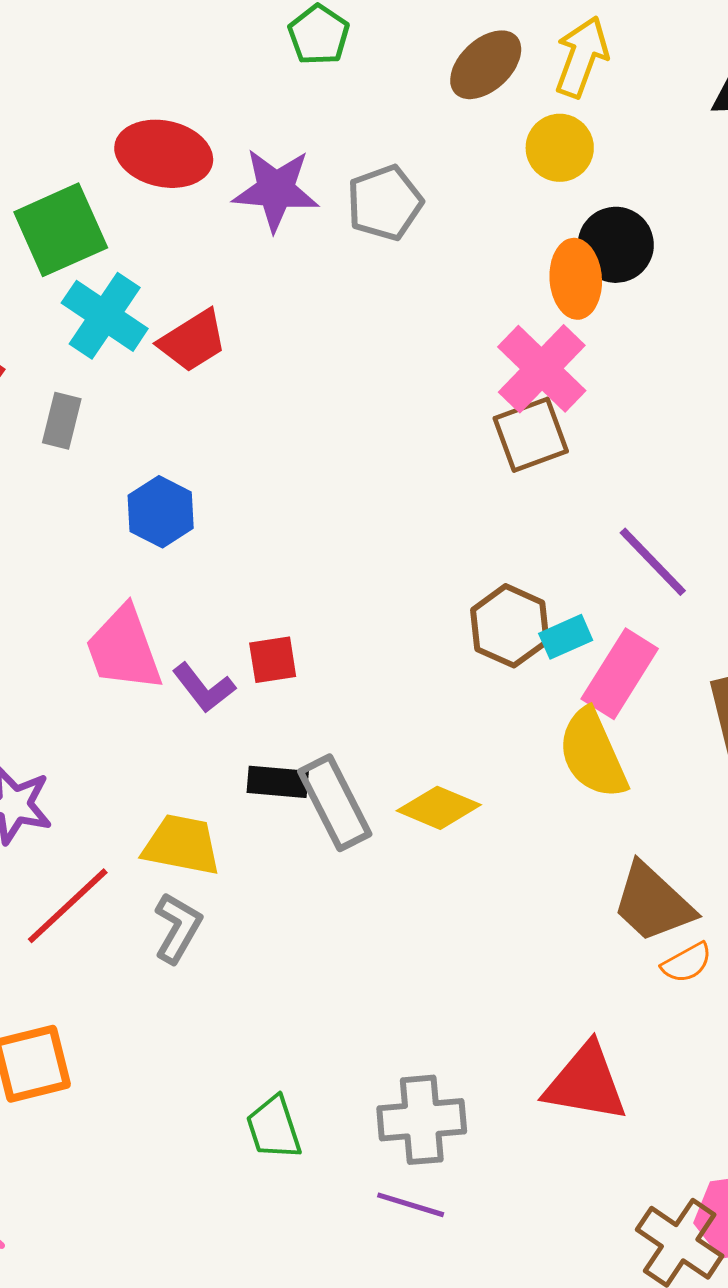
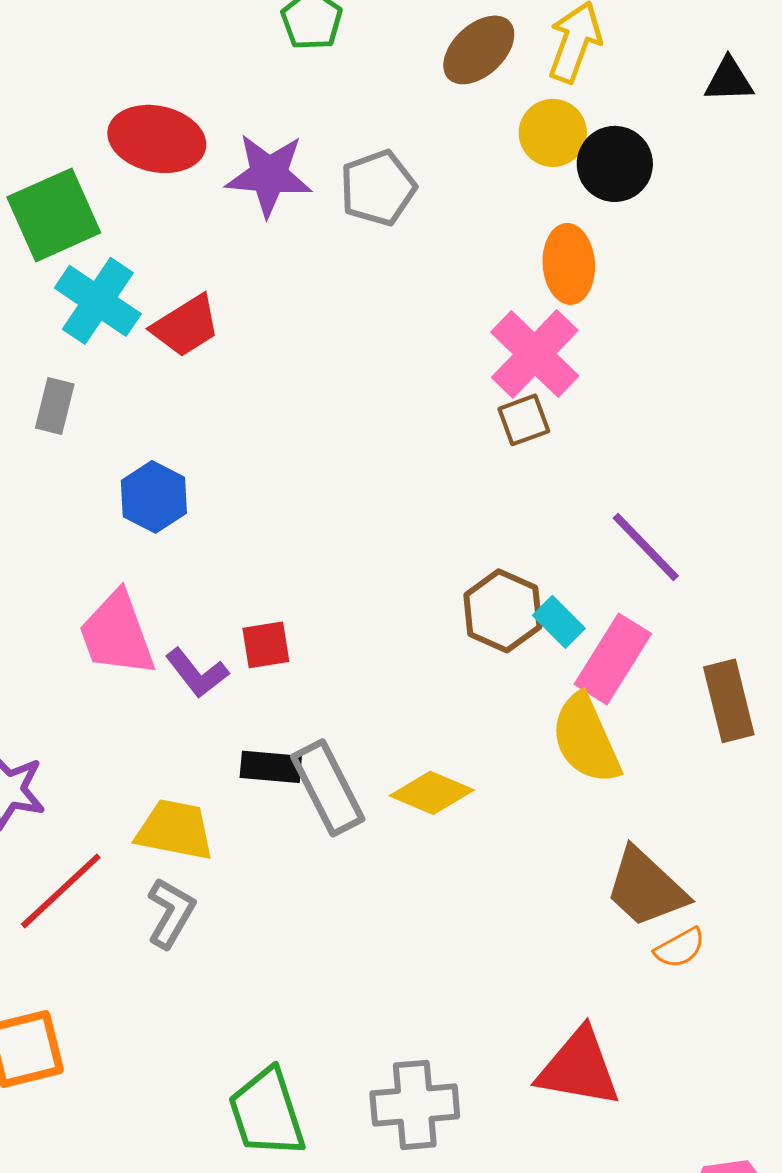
black circle: (616, 245) -> (615, 164), moved
brown square: (531, 435) -> (524, 420), size x0.7
cyan rectangle: (566, 637) -> (559, 622), turned 69
green trapezoid: (274, 1128) -> (267, 1113), size x1.4

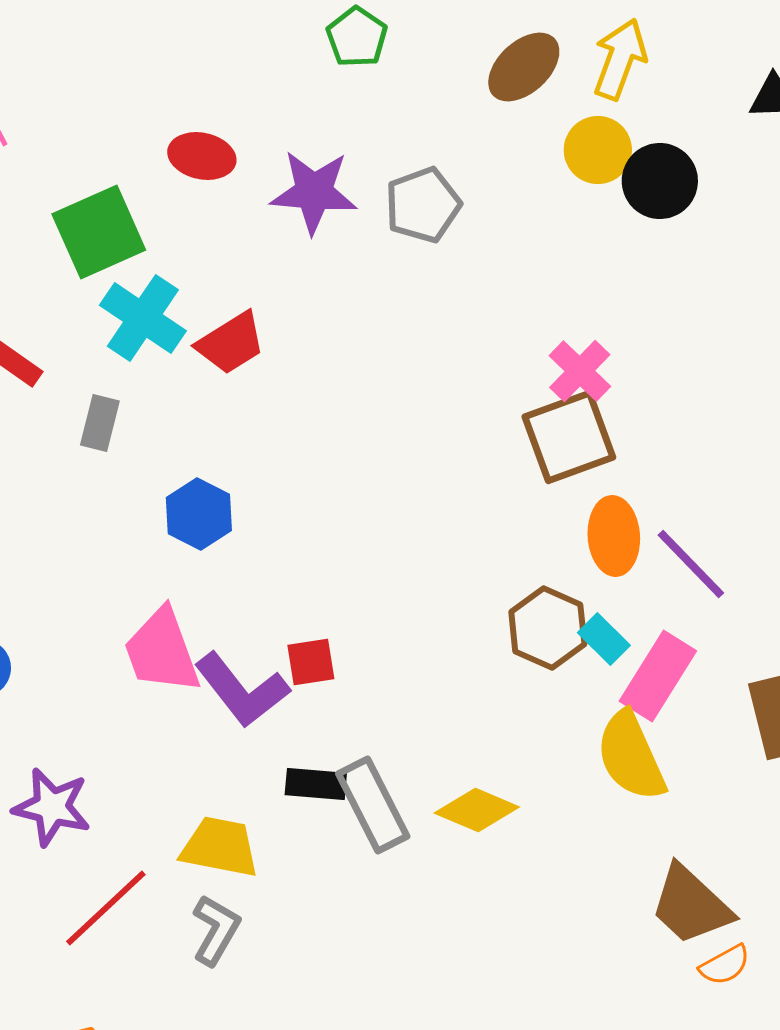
red ellipse: (157, 139) -> (202, 156), size x0.7
orange ellipse: (569, 264) -> (614, 536), moved
pink cross: (535, 354) -> (580, 371), size x0.7
brown square: (524, 420) -> (569, 437), size x1.8
purple L-shape: (197, 673) -> (242, 690), size x1.5

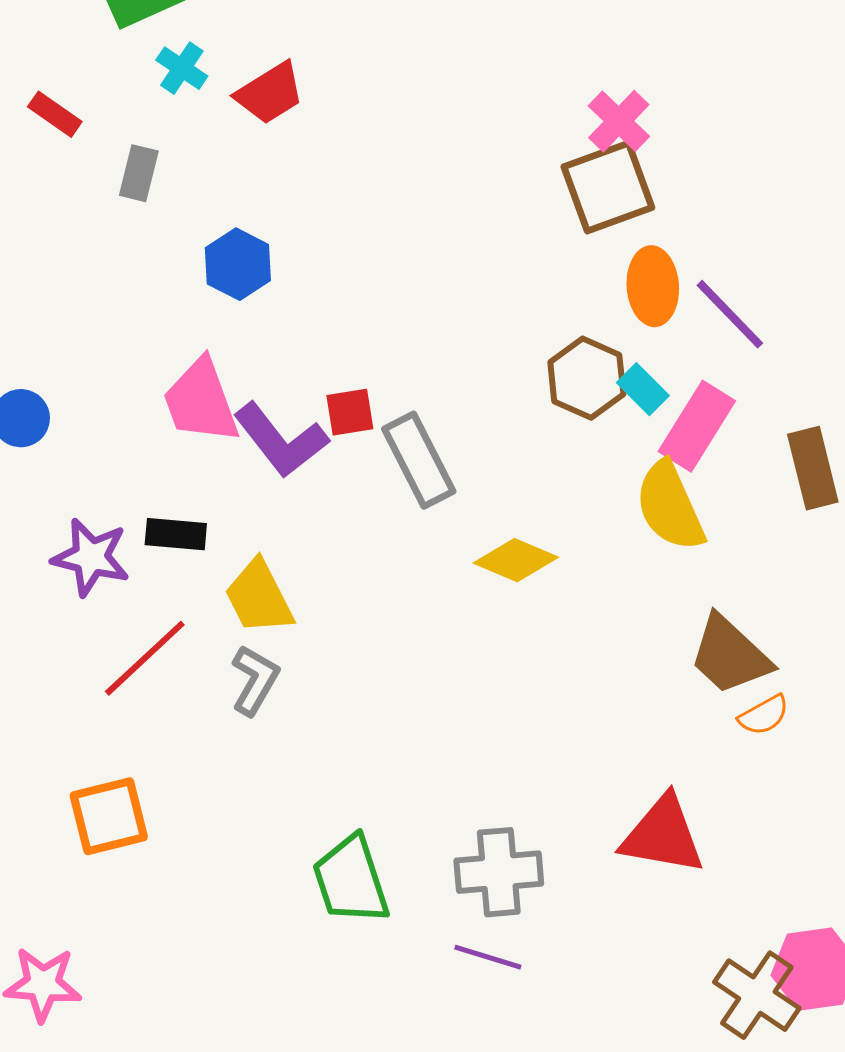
cyan cross: (143, 318) -> (182, 68), size x0.6
black rectangle: (316, 784) -> (176, 534), moved
gray rectangle: (373, 805) -> (419, 460), moved
yellow trapezoid: (220, 847) -> (259, 597), turned -128

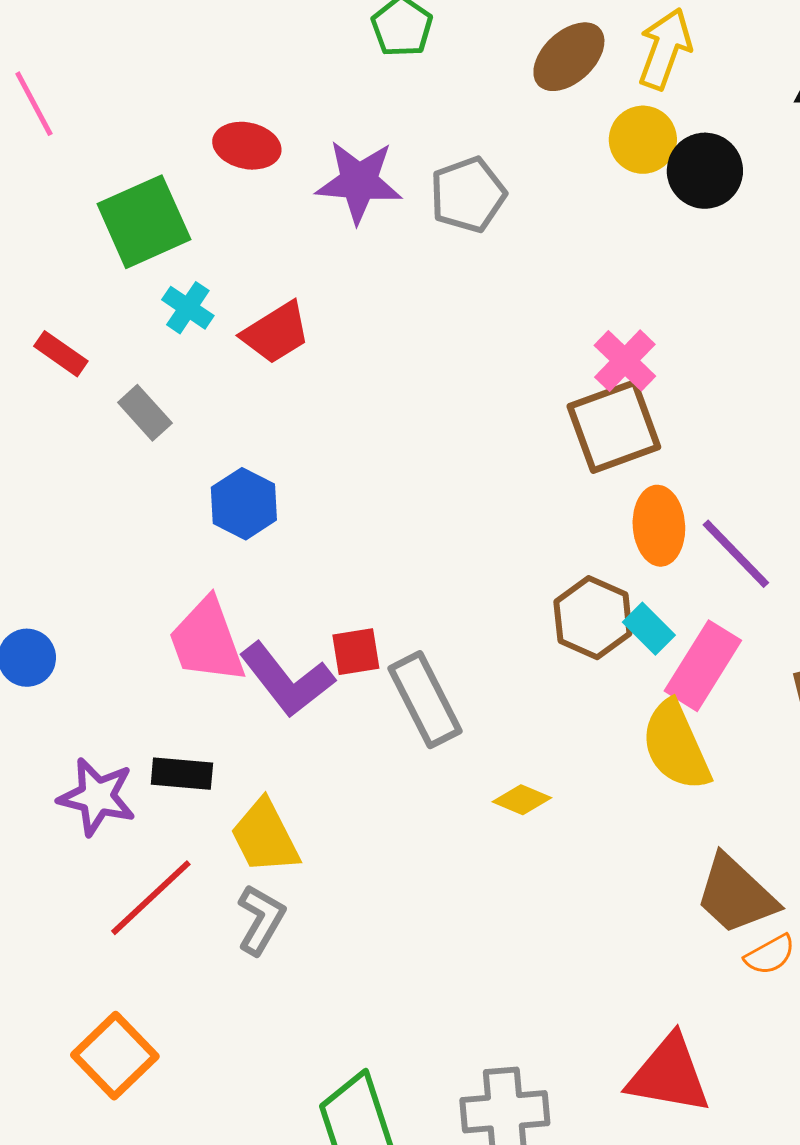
gray rectangle: (139, 173) -> (145, 413), turned -56
yellow diamond: (516, 560) -> (522, 800), size x0.7
orange square: (109, 816) -> (115, 1056), turned -30

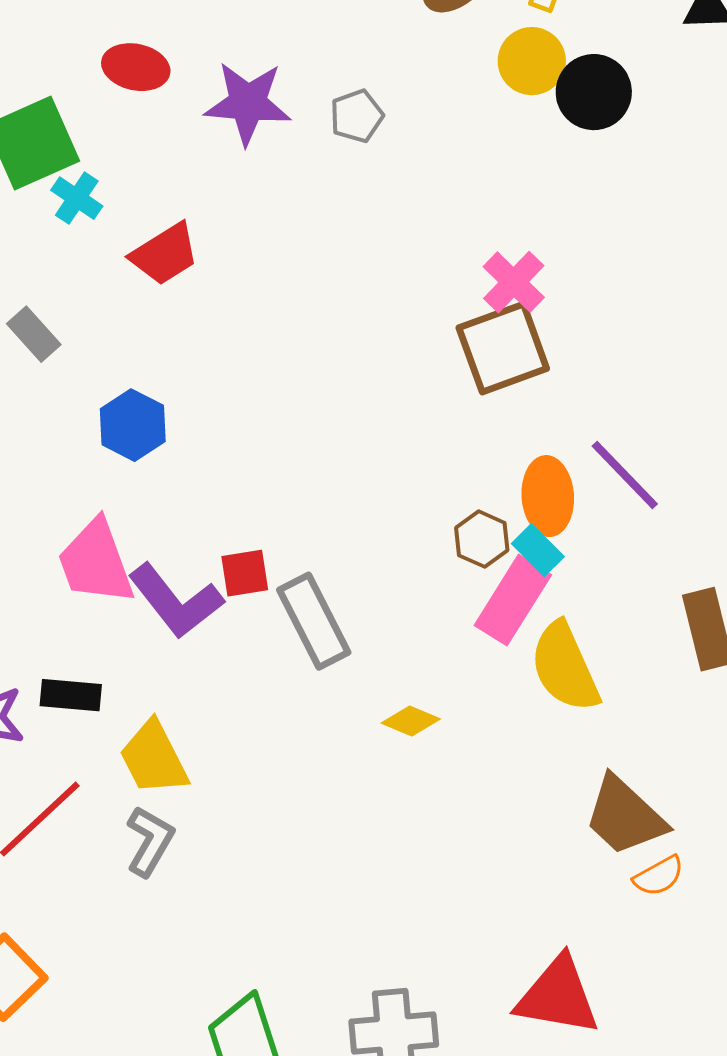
gray pentagon: (468, 195) -> (357, 116), size x0.7
cyan cross: (188, 308) -> (77, 198), moved
orange ellipse: (659, 526) -> (548, 496), moved
brown hexagon: (593, 618) -> (482, 539), size x0.7
pink rectangle: (703, 666) -> (513, 600), moved

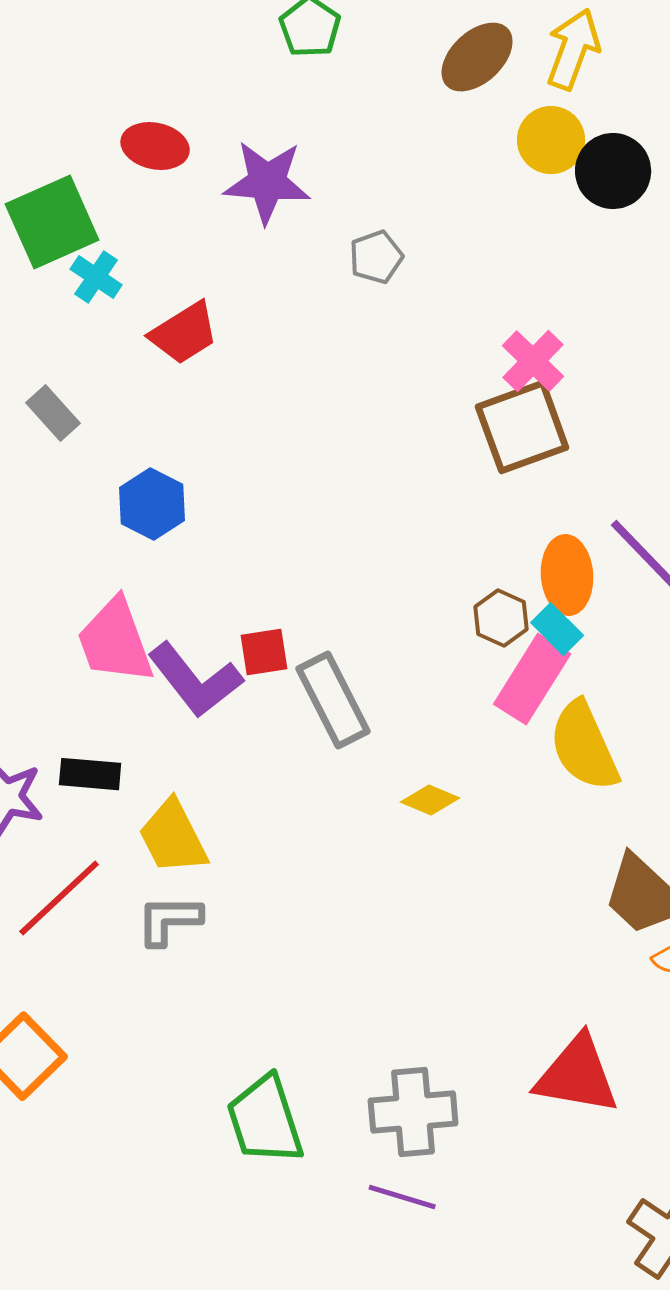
gray pentagon: (357, 116) -> (376, 257), moved
gray L-shape: (150, 841) -> (169, 920), turned -120

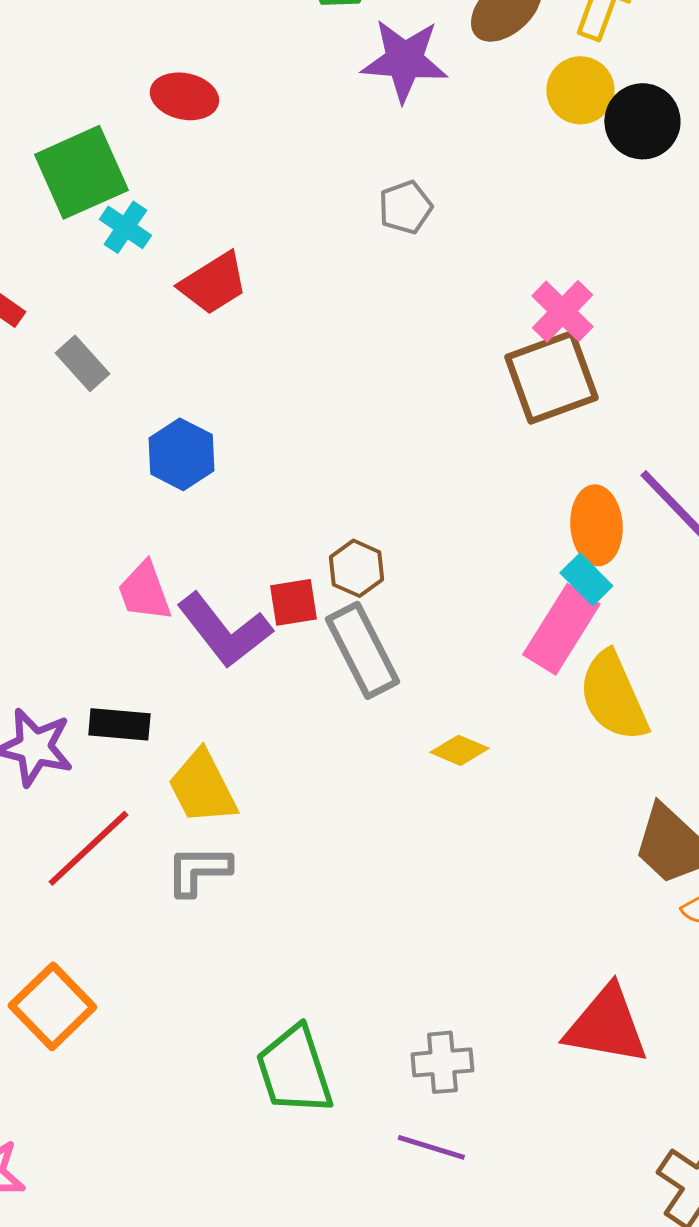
purple star: (267, 182) -> (404, 60), moved
brown hexagon: (501, 618) -> (356, 568), moved
pink trapezoid: (115, 641) -> (144, 591), size x0.7
gray cross: (413, 1112) -> (442, 1062), size x0.7

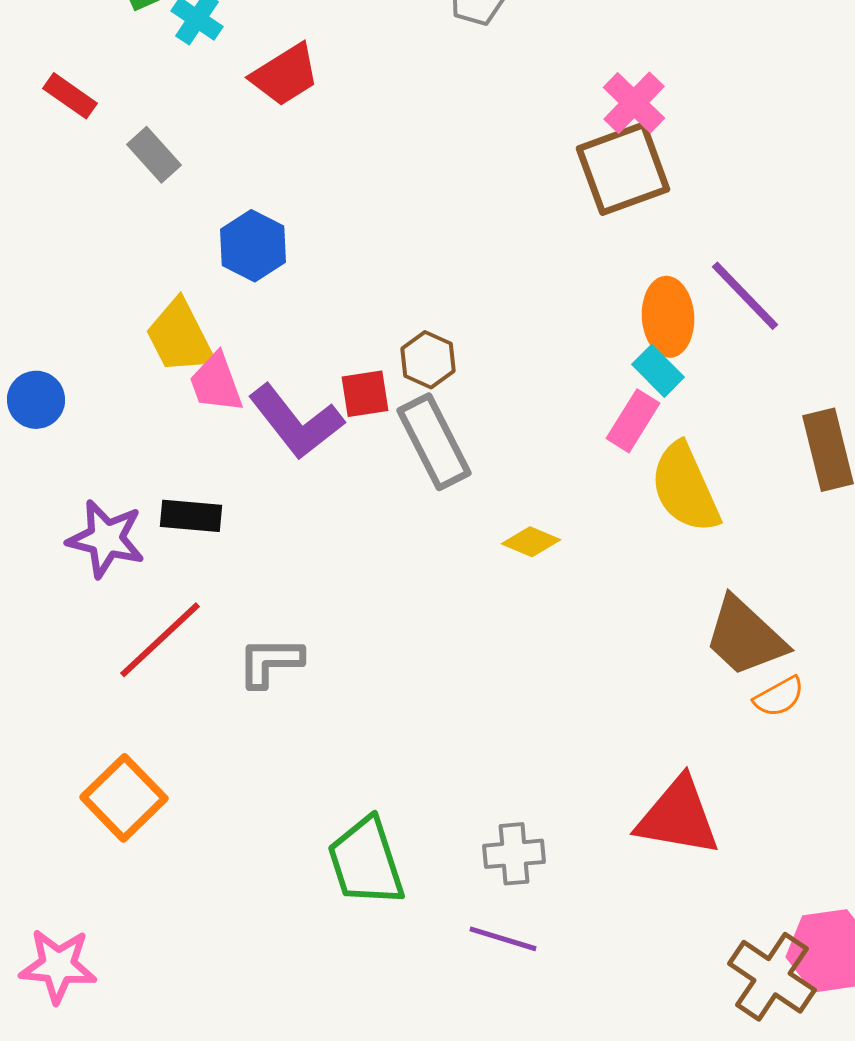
pink rectangle: (561, 629) -> (633, 421), size x0.7
yellow trapezoid: (202, 787) -> (180, 337), moved

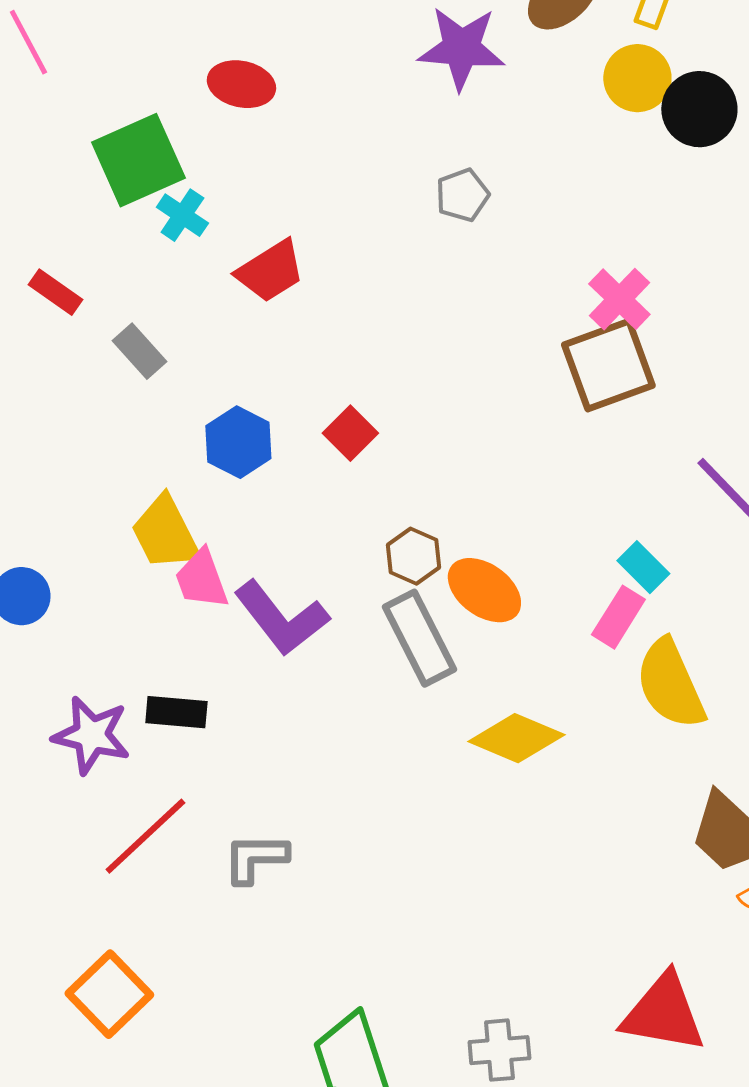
orange ellipse: (668, 317) -> (484, 590), moved, turned -50
red square: (365, 394) -> (350, 433), moved, turned -36
yellow diamond: (531, 542) -> (516, 738), size x1.6

